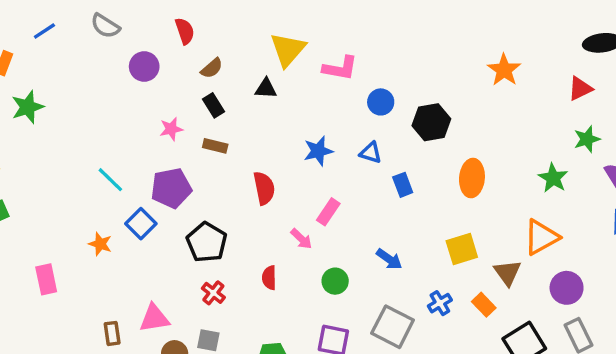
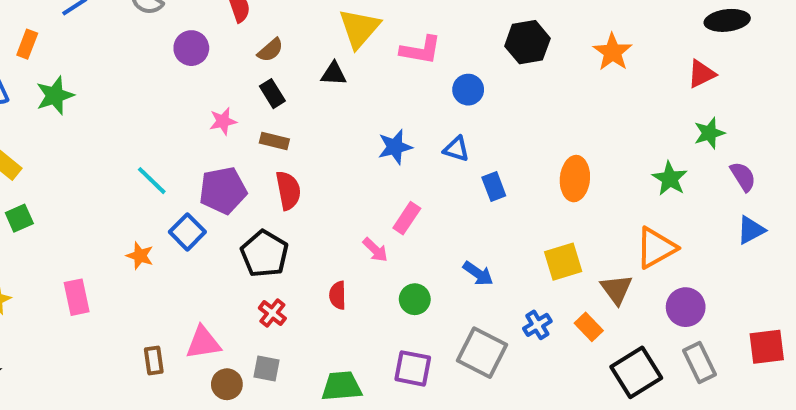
black hexagon: (431, 122) -> (527, 42), moved
red semicircle: (264, 188) -> (288, 190), moved

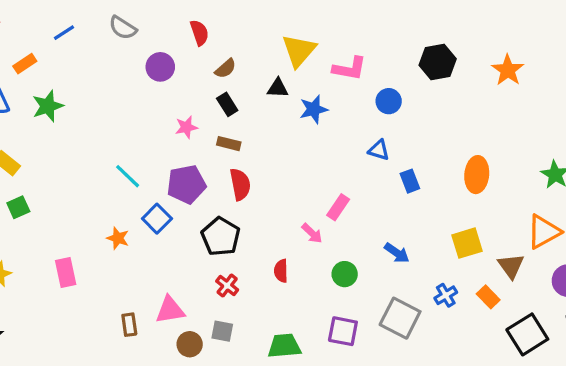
orange rectangle: (27, 44) -> (25, 64), turned 35
blue star: (395, 147) -> (314, 109), moved

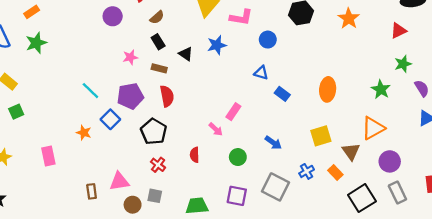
orange rectangle: (25, 64) -> (32, 12), moved
black triangle: (278, 88) -> (186, 54), moved, turned 32
blue rectangle: (410, 181) -> (282, 94), turned -32

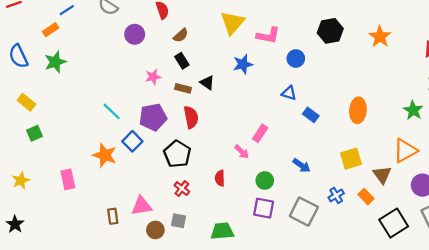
black triangle: (186, 54) -> (207, 83), moved
orange star: (84, 133) -> (105, 155), size x1.5
purple square: (237, 196) -> (264, 208), moved

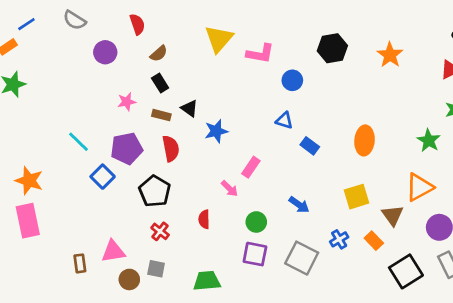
blue star: (243, 64) -> (216, 131), moved
orange star: (105, 155) -> (29, 181), moved
pink rectangle: (68, 179) -> (28, 221), size x1.4

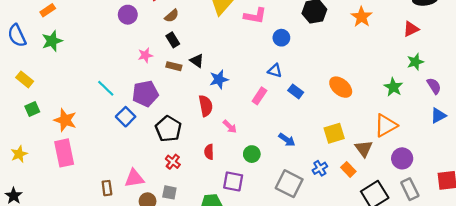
orange ellipse: (365, 140) -> (341, 87), turned -55
red semicircle: (171, 148) -> (206, 106), moved
pink rectangle: (251, 167) -> (259, 96), moved
purple square: (255, 254) -> (233, 181), moved

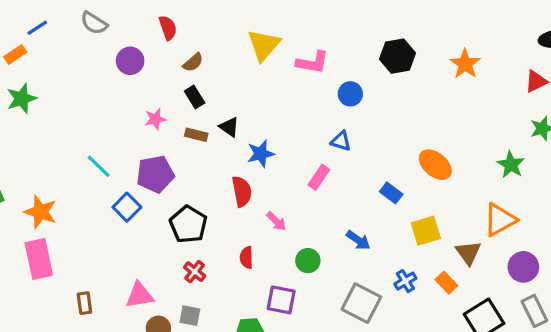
blue rectangle: (296, 91) -> (391, 193), moved
brown rectangle: (107, 188) -> (84, 303), moved

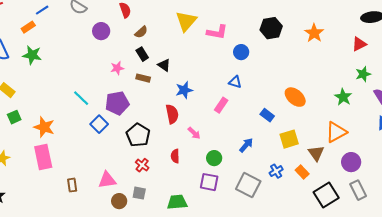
green star: (22, 99) -> (32, 55), turned 30
black triangle: (229, 127) -> (164, 65), moved
blue arrow: (358, 240) -> (246, 145), turned -84
purple square: (281, 300) -> (209, 182), moved

